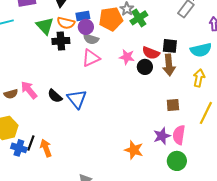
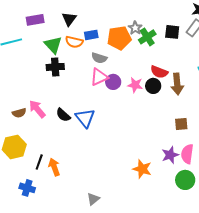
purple circle: (86, 27) -> (113, 82), moved
black cross: (61, 41) -> (55, 67), moved
black square: (170, 46) -> (172, 32), moved
pink star: (127, 57) -> (135, 85), moved
blue cross: (19, 148) -> (27, 188), moved

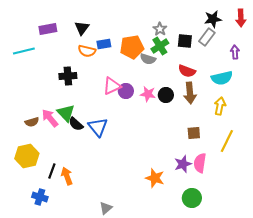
gray star: (135, 28) -> (160, 29), moved
green triangle: (53, 45) -> (66, 113), moved
gray semicircle: (99, 58) -> (148, 59), moved
red semicircle: (159, 72) -> (187, 71), moved
green circle: (185, 180) -> (192, 198), moved

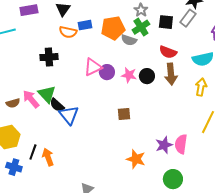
blue triangle: (98, 127) -> (69, 115), moved
brown square: (194, 133) -> (124, 114), moved
blue cross: (40, 197) -> (14, 167), moved

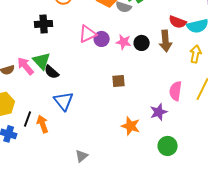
red semicircle: (168, 52) -> (178, 22), moved
blue triangle: (69, 115) -> (64, 101), moved
pink semicircle: (181, 144) -> (176, 91), moved

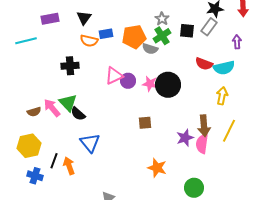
brown arrow: (166, 41) -> (204, 126), moved
black circle: (142, 43) -> (168, 85), size x1.6
pink semicircle: (176, 91) -> (202, 144), moved
purple star: (159, 112) -> (185, 138), moved

